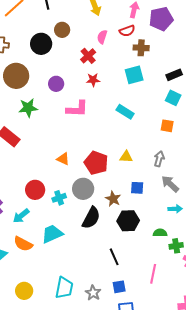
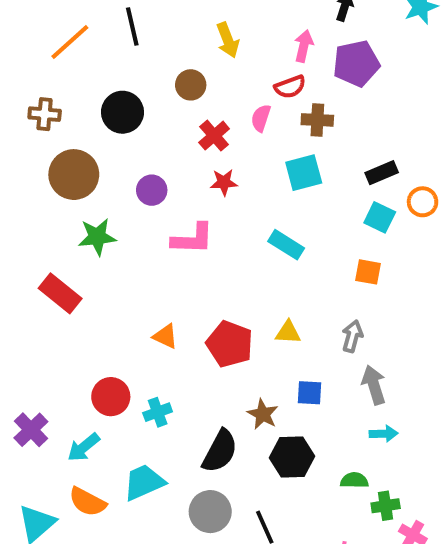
brown circle: (62, 30) -> (191, 85), moved
pink semicircle: (102, 37) -> (261, 118), moved
gray arrow: (170, 184) -> (374, 385), turned 30
gray circle: (83, 189) -> (210, 512), moved

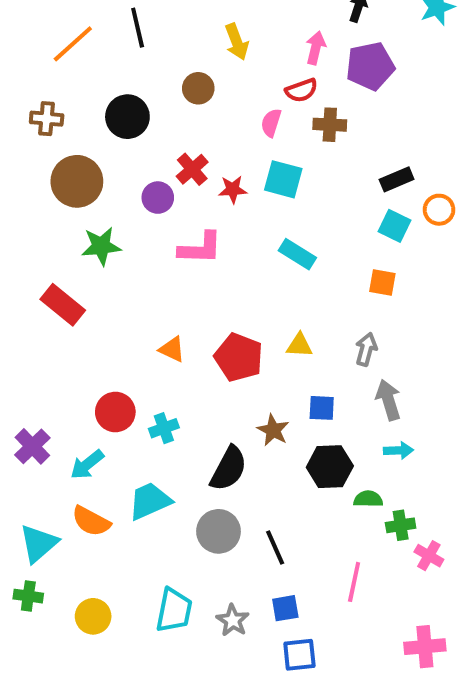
red cross: (214, 136) -> (192, 169), moved
cyan square: (304, 173) -> (283, 179), moved, turned 30
black hexagon: (292, 457) -> (330, 467), moved

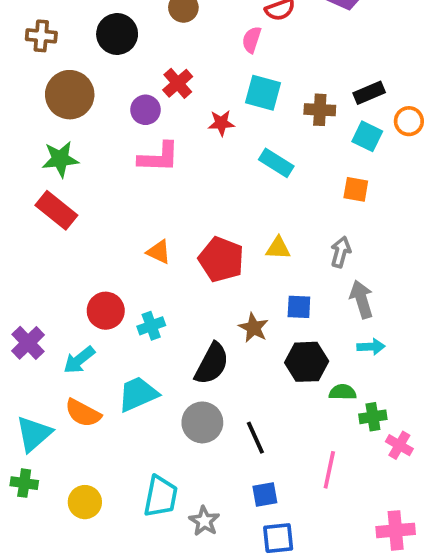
brown cross: (330, 125) -> (320, 110), moved
red star: (233, 189) -> (221, 123), moved
green star: (101, 246) -> (60, 159), moved
pink L-shape: (200, 248) -> (159, 157), moved
gray star: (233, 620) -> (204, 521), moved

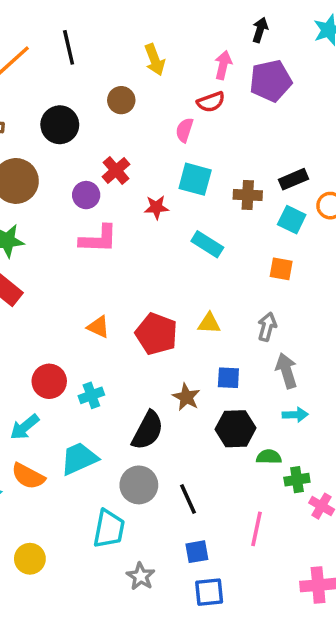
cyan trapezoid: (161, 496) -> (109, 529), moved

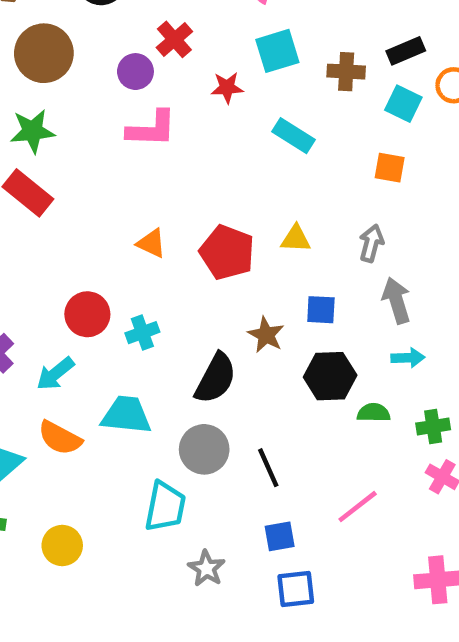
cyan square: (195, 179) -> (277, 51), turned -32
cyan trapezoid: (79, 459) -> (126, 415), turned 30
green cross: (297, 480) -> (433, 426), moved
pink line: (257, 529) -> (358, 507), turned 40

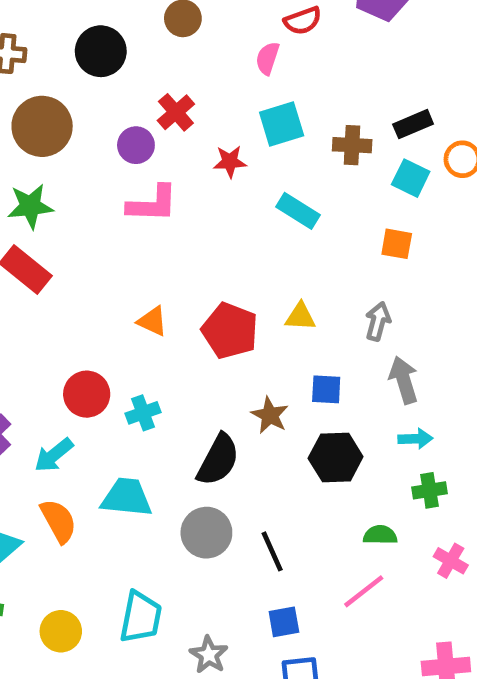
green semicircle: (374, 413) -> (380, 535), moved
green cross: (433, 426) -> (430, 490), moved
orange semicircle: (60, 438) -> (58, 521), turned -147
cyan trapezoid: (165, 507) -> (141, 617), moved

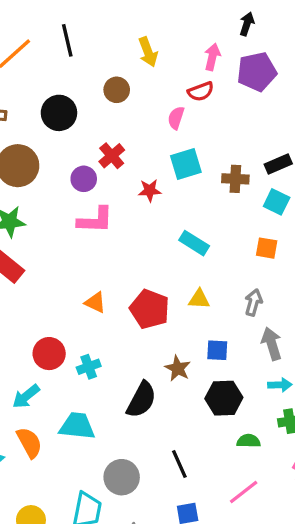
cyan rectangle: (298, 211) -> (194, 243), moved
gray circle: (206, 533) -> (122, 477), moved
green semicircle: (380, 535) -> (249, 441), moved

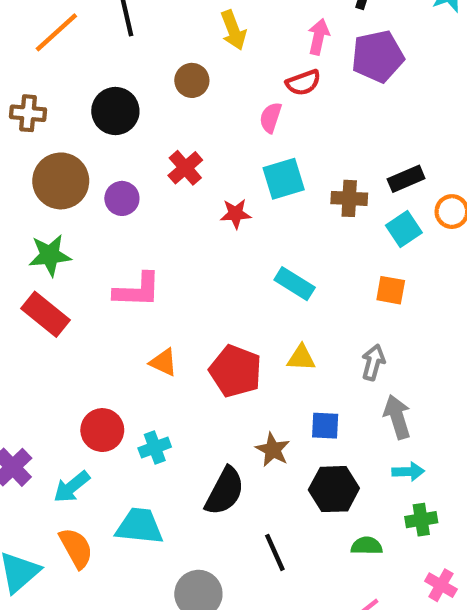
purple circle: (84, 179) -> (122, 198), moved
cyan square: (277, 202) -> (404, 229), turned 30
pink L-shape: (95, 220) -> (137, 290), moved
black line: (179, 464) -> (275, 552), moved

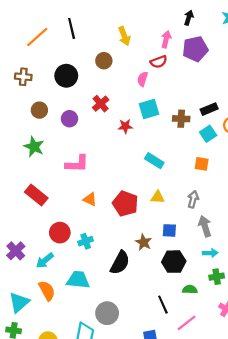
brown circle: (61, 181) -> (39, 110), size x0.6
green star: (50, 255) -> (34, 147), turned 30
red rectangle: (45, 314) -> (36, 195), moved
black line: (275, 552) -> (163, 305), moved

